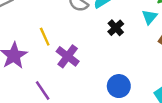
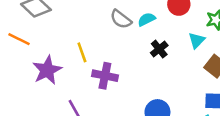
purple cross: (68, 56) -> (105, 76), turned -30

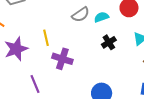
gray semicircle: (121, 19) -> (81, 15), turned -78

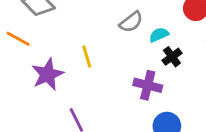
cyan semicircle: (101, 17) -> (159, 35), moved
purple cross: (62, 59) -> (148, 85), moved

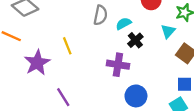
gray semicircle: (131, 22) -> (100, 15), turned -36

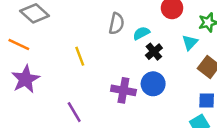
purple star: (37, 63) -> (25, 79), moved
purple cross: (118, 65) -> (123, 90), moved
blue circle: (136, 96) -> (153, 84), moved

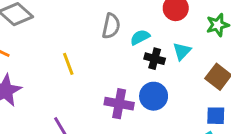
cyan triangle: (190, 42) -> (182, 51), moved
black cross: (154, 52) -> (155, 59), turned -35

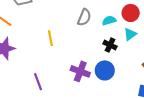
cyan semicircle: (140, 37) -> (109, 21), moved
cyan triangle: (182, 51) -> (130, 34), moved

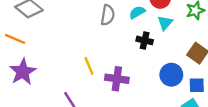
yellow line: (50, 38) -> (89, 66), moved
blue circle: (105, 70) -> (171, 75), moved

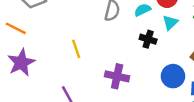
yellow line: (89, 66) -> (76, 49), moved

